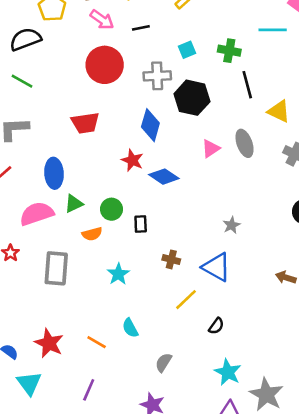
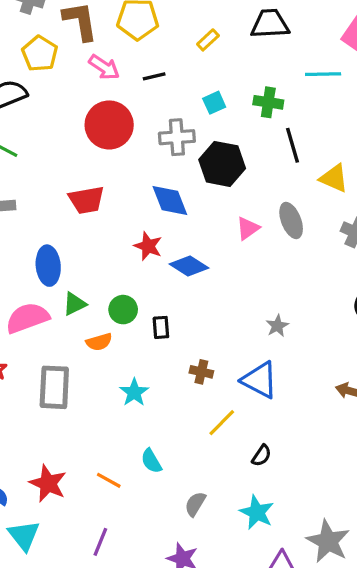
blue diamond: (150, 125) -> (170, 200), turned -36
cyan star: (228, 372) -> (257, 512), moved

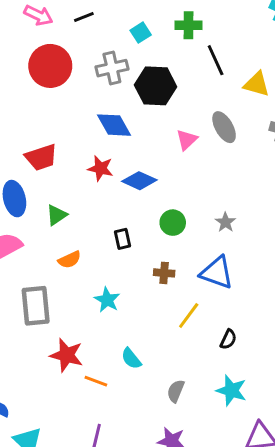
red trapezoid: (86, 200) -> (41, 157), moved
green triangle: (74, 304) -> (56, 215), moved
green circle: (123, 310) -> (173, 223), moved
red star: (48, 483) -> (67, 355), moved

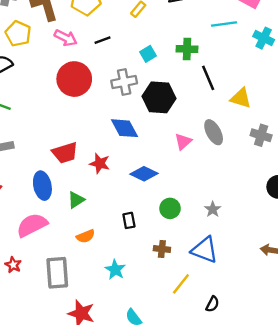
red star: (101, 168) -> (100, 163), moved

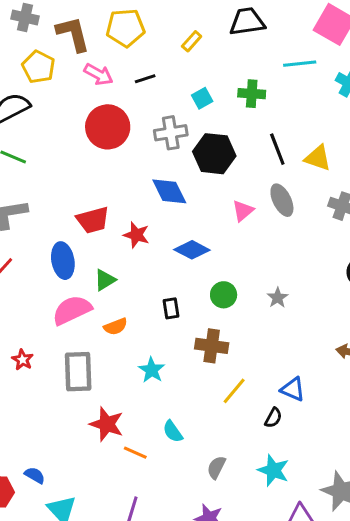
black line: (208, 78) -> (277, 149), moved
pink semicircle: (32, 225) -> (72, 310), moved
brown cross: (162, 249) -> (212, 346), size x1.5
blue triangle: (205, 250) -> (293, 389), moved, size x0.7

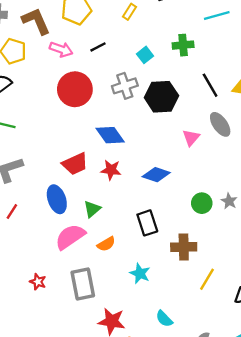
blue diamond: (169, 191) -> (110, 135), moved
green circle: (224, 295) -> (202, 203), moved
black rectangle: (171, 308) -> (147, 223), size x1.5

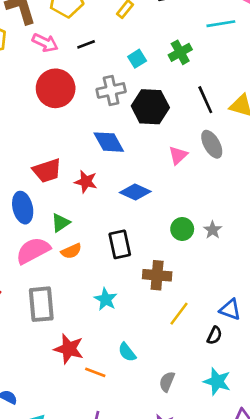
green cross: (183, 45) -> (180, 52), turned -30
blue diamond: (110, 135) -> (109, 142), moved
orange semicircle: (106, 244) -> (71, 251), moved

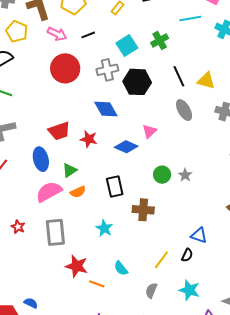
cyan square: (137, 59) -> (127, 46), size x1.5
pink triangle: (178, 155) -> (149, 131), moved
yellow line: (179, 314) -> (161, 260), moved

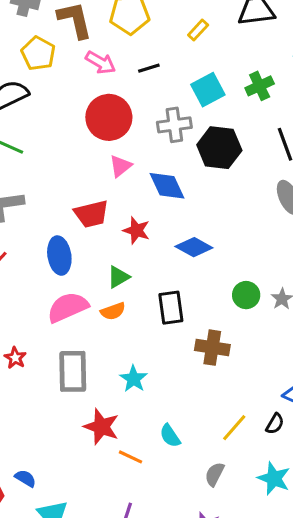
pink triangle: (149, 131) -> (120, 166), moved
green triangle: (70, 170) -> (118, 277), moved
cyan star: (104, 228) -> (134, 379), moved

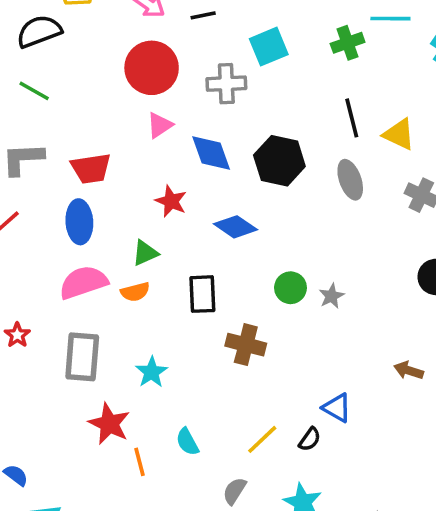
green cross: (260, 86) -> (348, 43), moved
black hexagon: (219, 148) -> (279, 161), moved
red trapezoid: (91, 214) -> (91, 168), moved
orange line: (131, 457) -> (139, 462), turned 45

